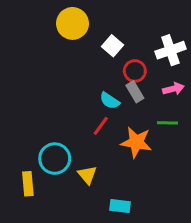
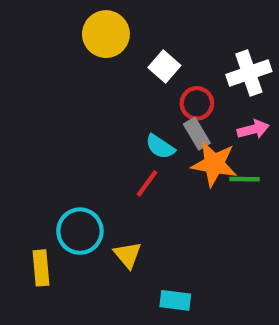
orange star: (136, 142) -> (214, 164), moved

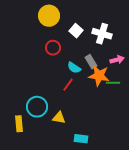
white cross: (249, 73) -> (102, 34), moved, turned 36
red circle: (197, 103) -> (53, 48), moved
yellow triangle: (128, 255) -> (59, 118), turned -40

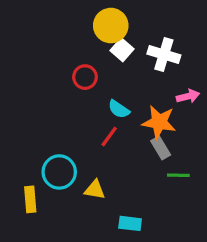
yellow circle: (49, 16) -> (111, 26), moved
gray rectangle: (91, 62) -> (161, 148), moved
green line: (113, 83) -> (178, 175), moved

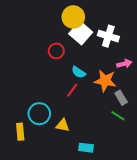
white square: (122, 50) -> (81, 33), size x1.5
gray rectangle: (161, 148) -> (121, 98), moved
green line: (178, 175) -> (118, 116), turned 32

